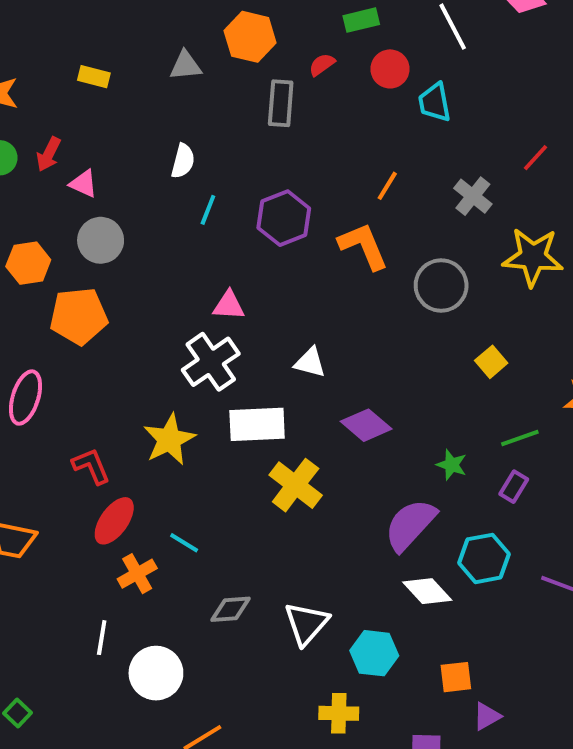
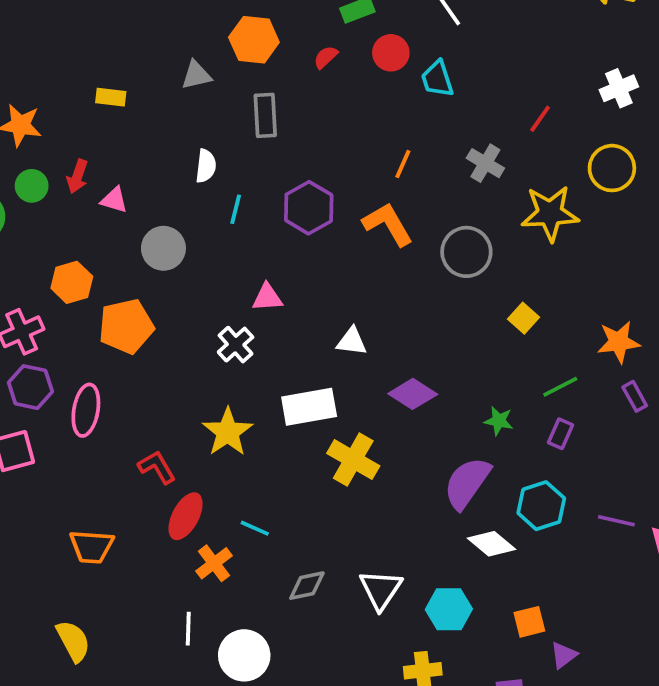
gray rectangle: (281, 103) -> (265, 115), moved
gray circle: (101, 240) -> (163, 248), moved
white cross: (211, 362) -> (236, 345), moved, size x0.7

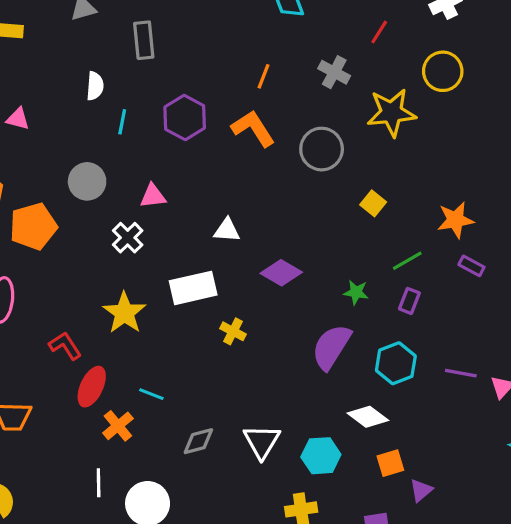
gray circle: (163, 248) -> (87, 181), moved
purple rectangle: (635, 396) -> (471, 266), turned -30
yellow cross: (353, 460) -> (233, 331), size x0.6
white diamond: (491, 544) -> (368, 417), moved

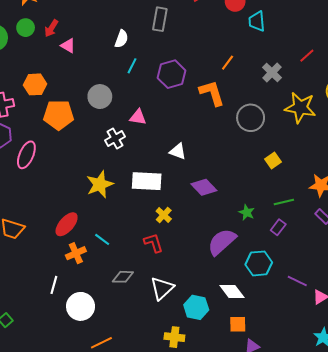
red L-shape: (65, 346) -> (153, 243), moved

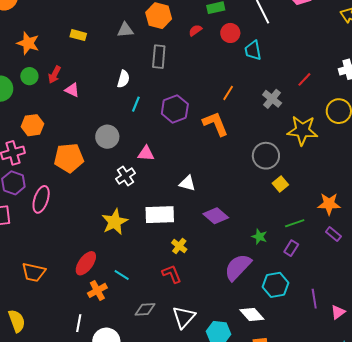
orange hexagon: (35, 84) -> (32, 125), moved
gray circle: (251, 118) -> (266, 156), moved
purple line: (297, 281) -> (314, 299), turned 60

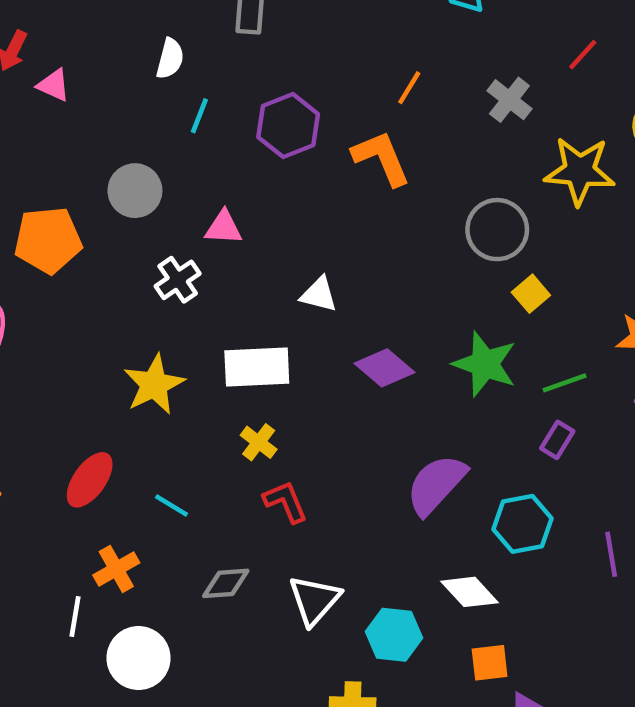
green star: (259, 237) -> (485, 364), moved, size x1.8
yellow cross: (179, 246) -> (259, 442), moved
orange cross: (97, 290) -> (116, 569), moved

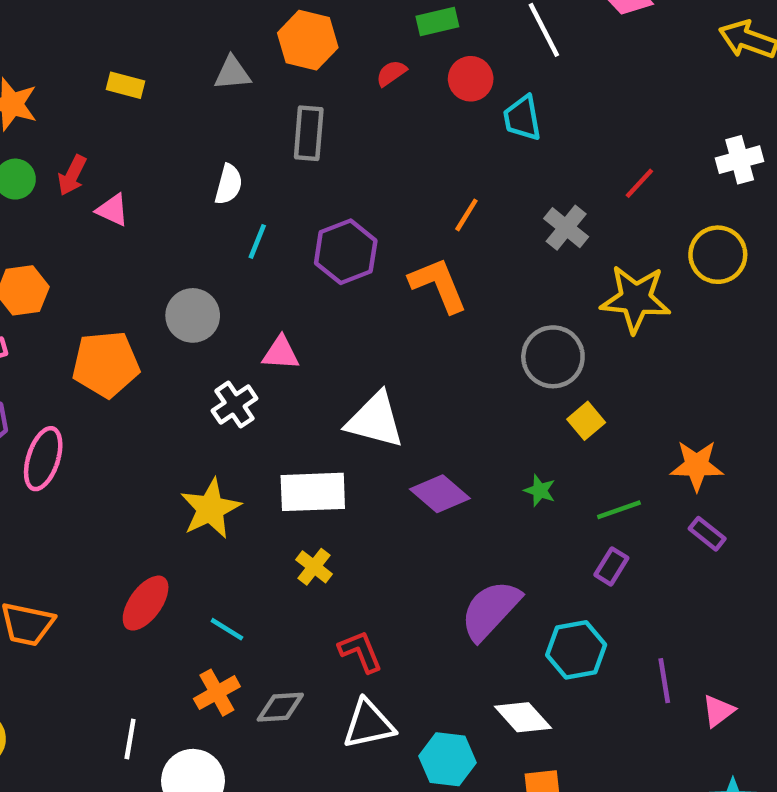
white triangle: (319, 294) -> (375, 420), size x1.6
green star: (485, 364) -> (540, 491), size x0.5
red L-shape: (286, 502) -> (360, 651), moved
orange cross: (116, 569) -> (217, 693), moved
white triangle: (314, 600) -> (369, 724), turned 36

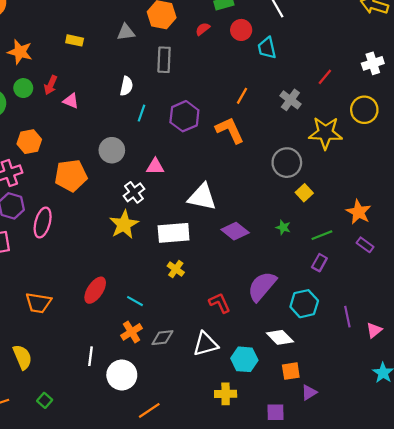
orange star: (697, 465) -> (359, 212), turned 30
yellow star: (210, 509) -> (124, 225), moved
red L-shape: (360, 651) -> (220, 303), moved

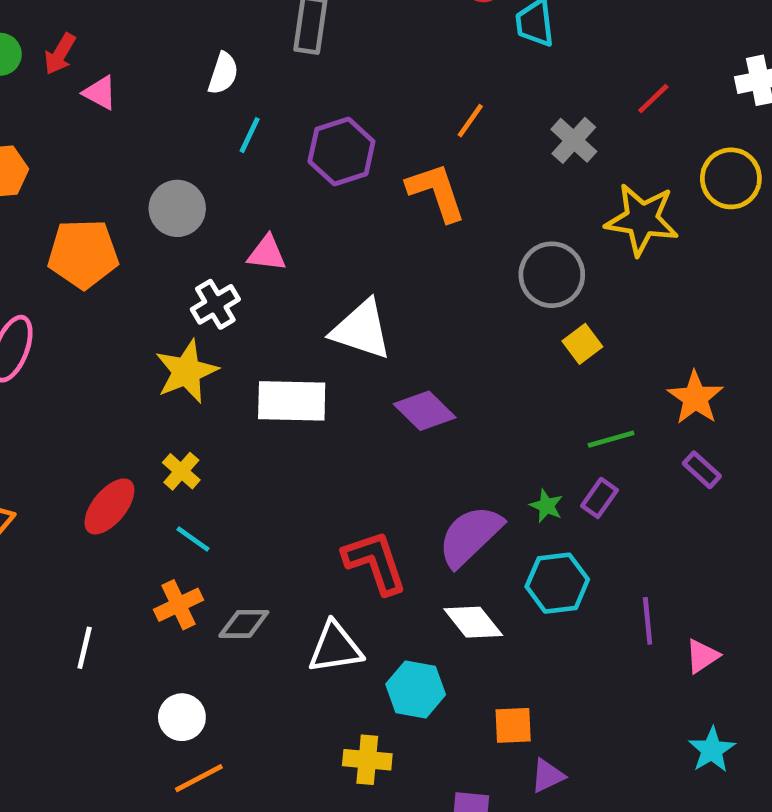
green star: (283, 227) -> (546, 506), moved
yellow cross: (176, 269) -> (181, 471), moved
red L-shape: (220, 303) -> (375, 562), size x1.4
white diamond: (280, 337) -> (473, 622), moved
white circle: (122, 375) -> (182, 717), moved, size x0.7

